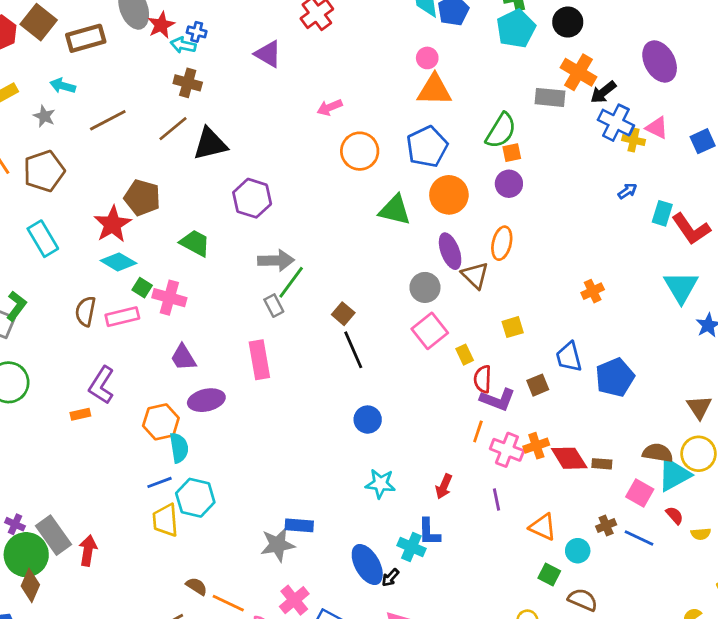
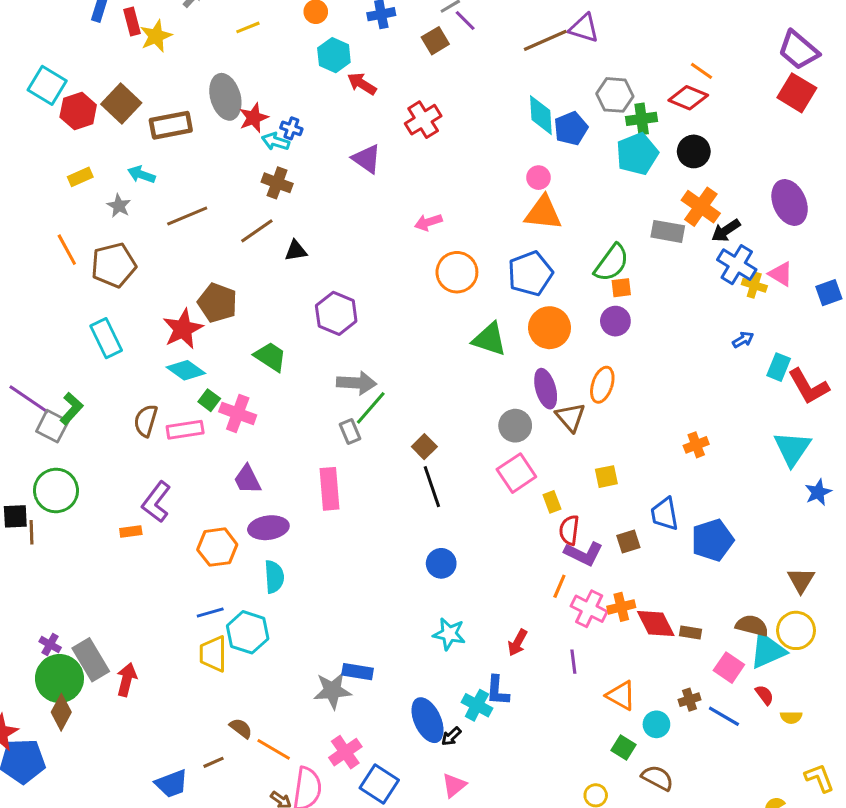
black triangle: (210, 144) -> (296, 251), size x0.6
cyan semicircle: (179, 448) -> (274, 577), moved

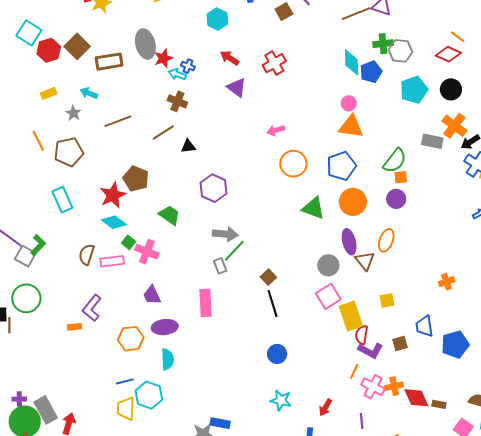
red arrow: (362, 84) -> (230, 58), moved
green cross: (642, 119) -> (383, 44), moved
yellow rectangle: (552, 502) -> (351, 316), size x2.0
purple cross: (50, 645) -> (19, 399), turned -32

